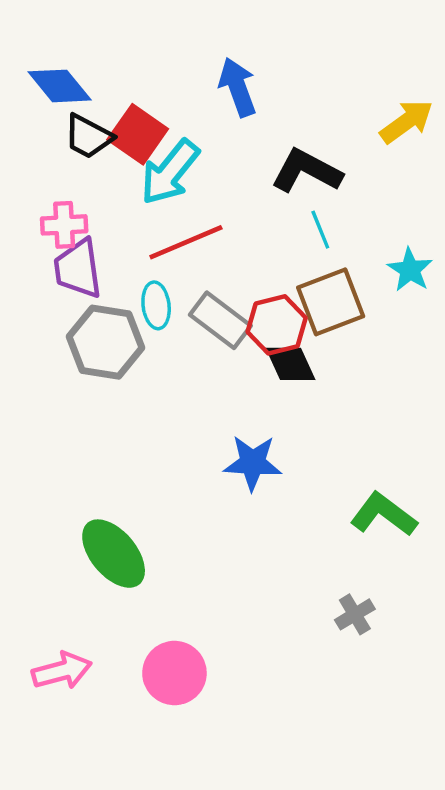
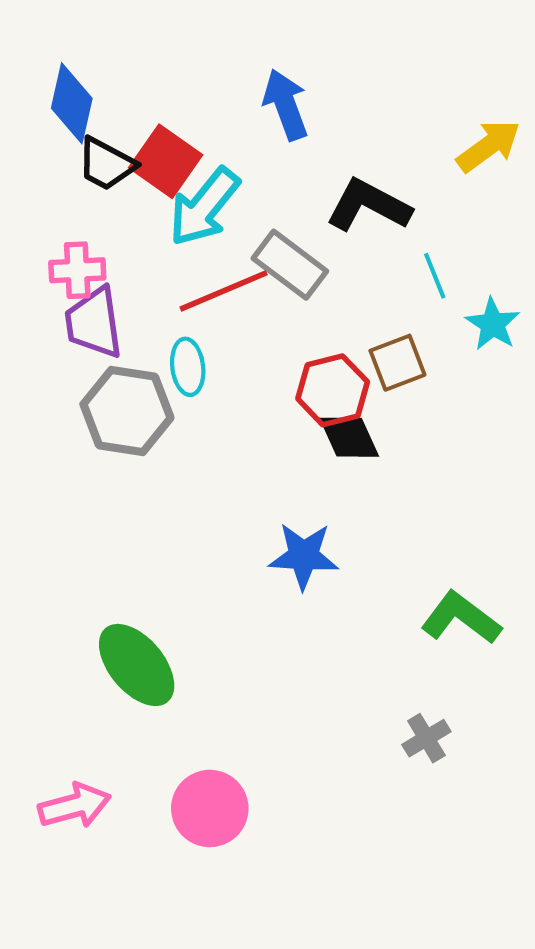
blue diamond: (60, 86) -> (72, 103), turned 52
cyan line: (320, 230) -> (435, 276), moved
brown square: (331, 302) -> (397, 363), size x0.7
gray rectangle: (220, 320) -> (290, 265), moved

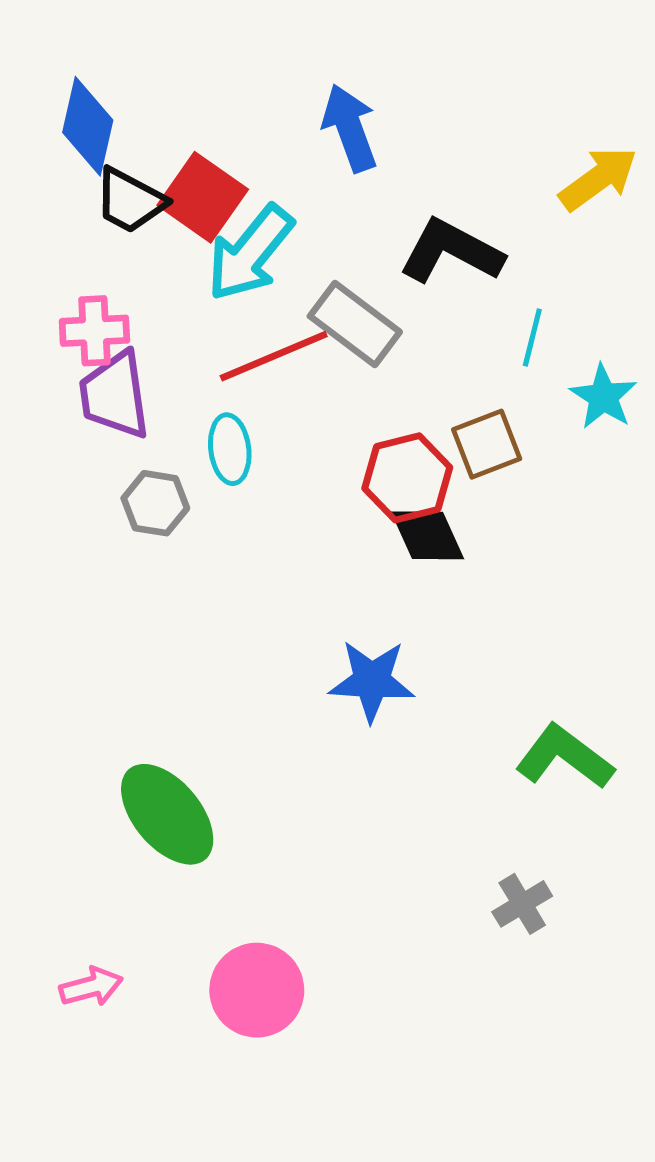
cyan line: (435, 276) -> (532, 338), turned 36
gray hexagon: (127, 411) -> (155, 503), size x0.6
pink arrow: (75, 806) -> (91, 987), size x0.7

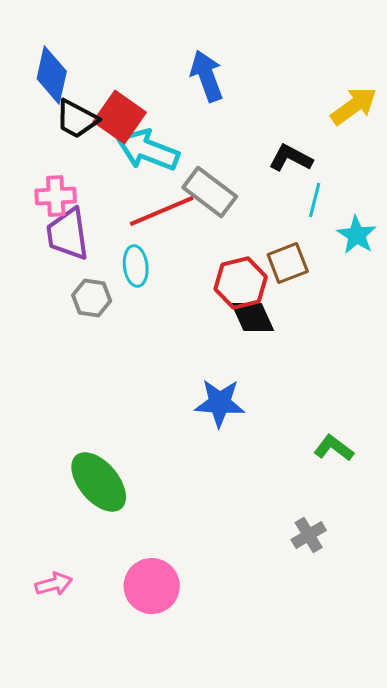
black L-shape: (451, 251) -> (291, 158), moved, size x0.7
cyan arrow: (250, 253) -> (148, 150), turned 72
green L-shape: (564, 757) -> (334, 448), size x0.7

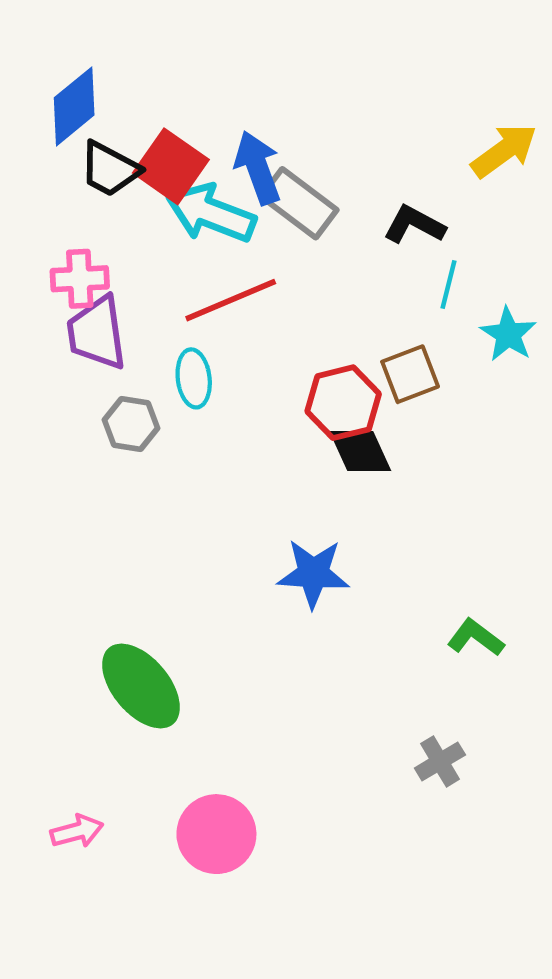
blue diamond: (52, 75) -> (74, 106), turned 38
blue arrow: (207, 76) -> (258, 168), moved
gray rectangle: (210, 192) -> (299, 203), moved

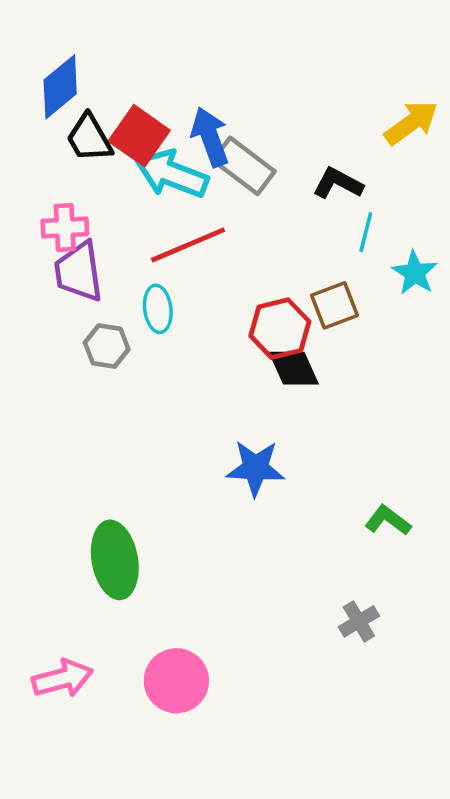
black trapezoid: (110, 169) -> (89, 138), turned 32
green ellipse: (141, 686) -> (115, 560), turned 30
pink arrow: (77, 831) -> (62, 678), size x1.4

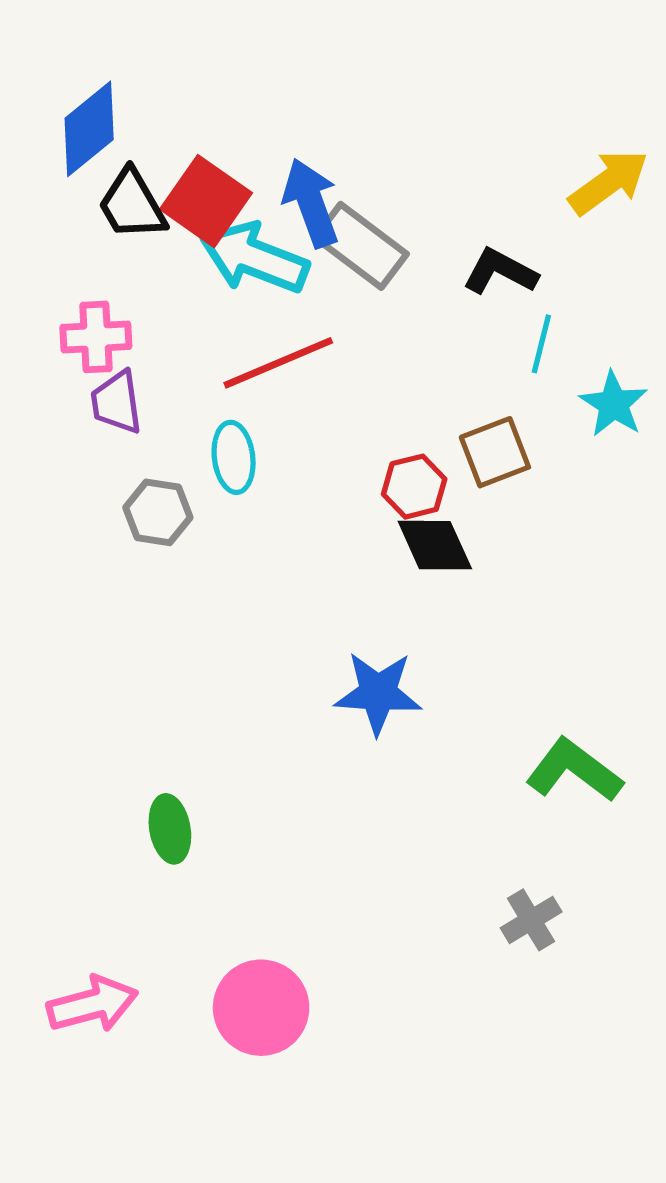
purple trapezoid: (79, 272) -> (117, 402), size x0.7
red hexagon: (280, 329) -> (414, 487), size x0.7
green L-shape: (388, 520) -> (574, 770), size x1.4
green ellipse: (115, 560) -> (170, 829), size x0.6

